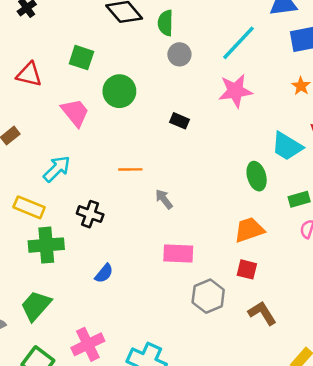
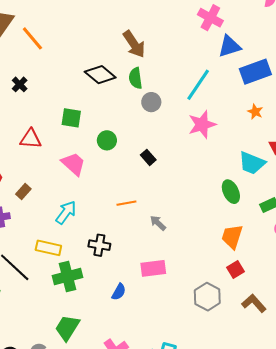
green circle: (119, 91) -> (107, 140), size x0.7
black rectangle: (179, 121) -> (148, 157), moved, turned 35
orange trapezoid: (249, 230) -> (232, 237), turned -44
pink rectangle: (178, 254) -> (153, 268), moved
red square: (247, 269) -> (235, 270), turned -36

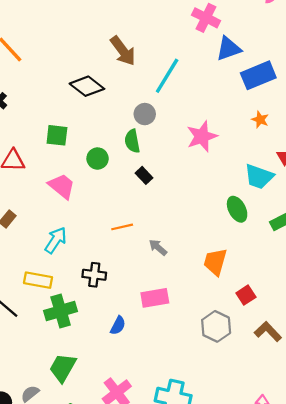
green semicircle: (136, 78) -> (132, 141), moved
cyan line: (198, 85) -> (167, 76), moved
orange trapezoid: (232, 237) -> (215, 262), moved

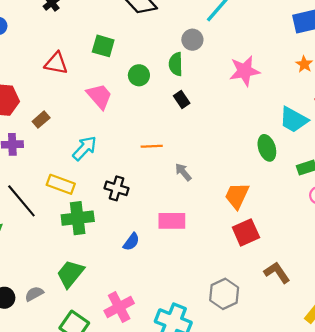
red square: (246, 295) -> (246, 232), moved, size x1.4
gray hexagon: (216, 326) -> (224, 294), moved

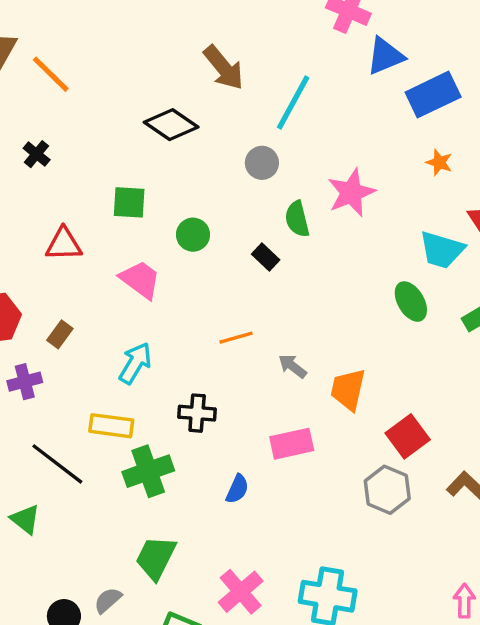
green semicircle: (176, 64) -> (297, 219), moved
orange trapezoid: (237, 196) -> (348, 390), moved
gray hexagon: (224, 294) -> (387, 490), moved

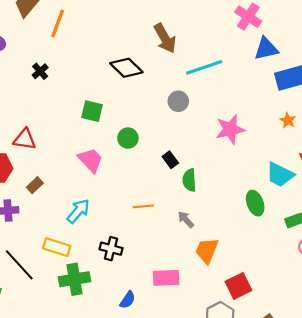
orange line: (51, 74) -> (58, 24), turned 56
cyan line: (293, 102) -> (204, 67), turned 33
green semicircle: (297, 219) -> (189, 180), moved
red triangle: (64, 244) -> (25, 139), moved
gray arrow: (292, 366) -> (186, 219), moved

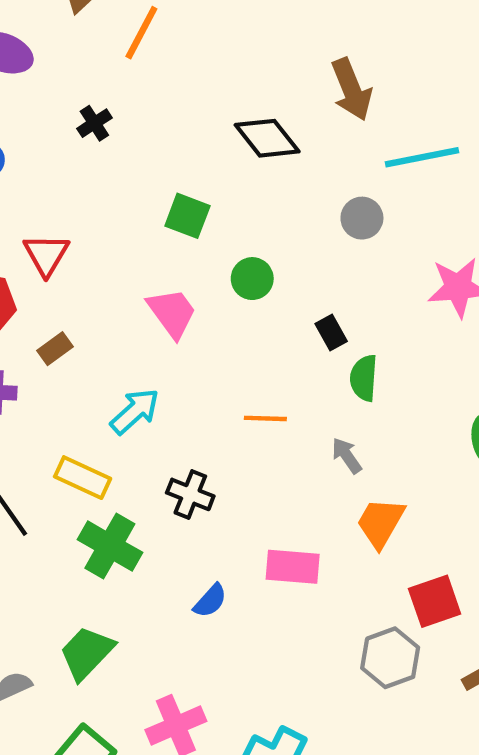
red triangle: (25, 139) -> (46, 255), turned 45
green cross: (75, 279) -> (110, 546), turned 32

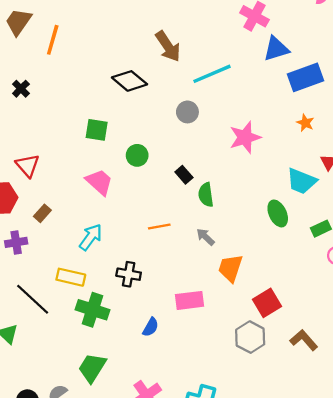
black cross: (94, 123) -> (21, 89), moved

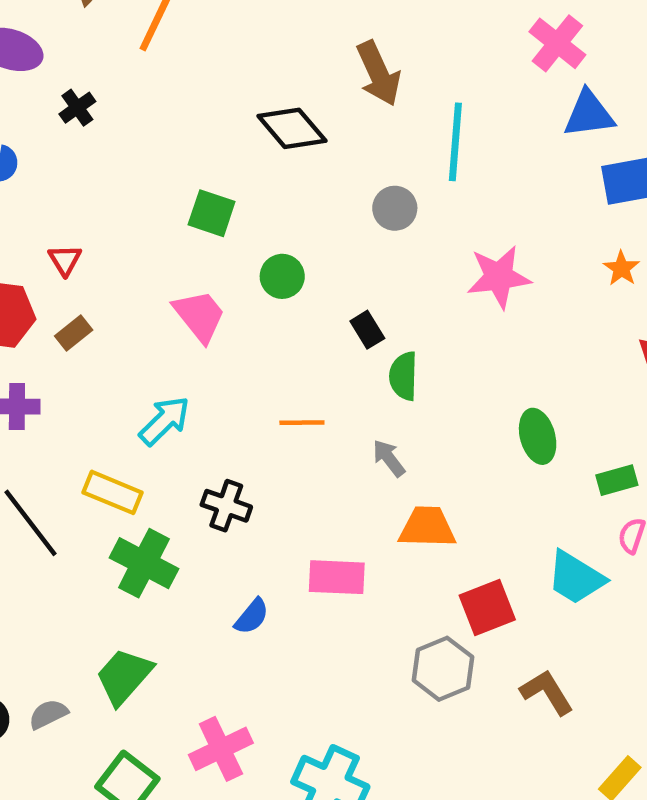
cyan line: (212, 74) -> (455, 142), turned -72
red triangle: (28, 165) -> (65, 260), size x0.7
cyan trapezoid: (302, 181) -> (576, 578), moved
brown rectangle: (42, 213) -> (74, 333), moved
orange trapezoid: (230, 268) -> (427, 527), turned 64

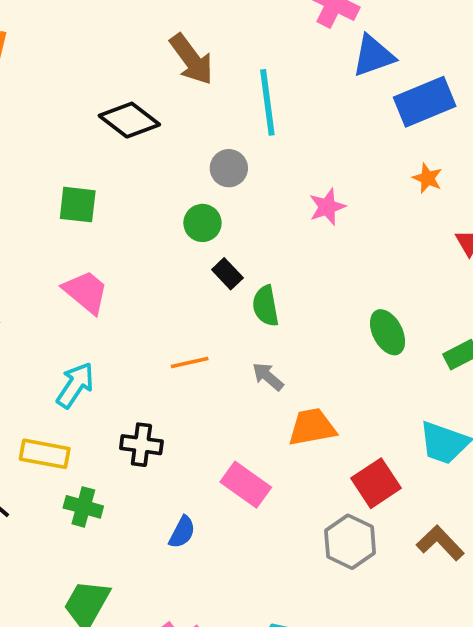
green circle: (282, 276) -> (202, 223), moved
pink star: (499, 277) -> (327, 207), size x0.7
green cross: (144, 563) -> (83, 507), size x0.7
pink rectangle: (337, 577) -> (246, 485), turned 45

